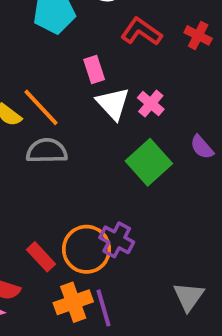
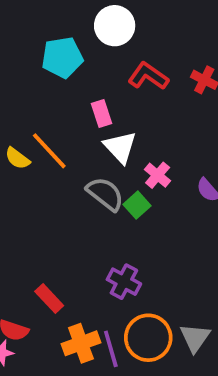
pink cross: (151, 104) -> (158, 175), moved
gray semicircle: (47, 151) -> (105, 194), moved, turned 39
green square: (149, 162) -> (137, 205), moved, size x0.6
orange circle: (86, 249) -> (148, 338), moved

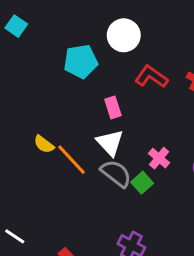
white triangle: (120, 147) -> (110, 143), moved
orange line: (49, 151) -> (72, 160), moved

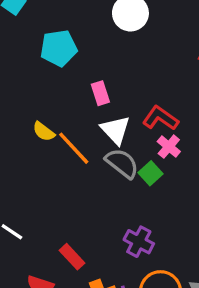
cyan pentagon: (81, 61) -> (59, 48), moved
red L-shape: (151, 77) -> (160, 118), moved
pink rectangle: (113, 107) -> (100, 93), moved

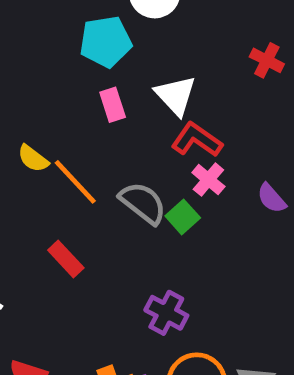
cyan pentagon: (59, 48) -> (106, 42), moved
white triangle: (115, 130) -> (176, 95), moved
red rectangle: (72, 257) -> (66, 259), moved

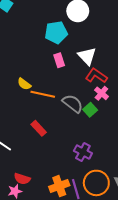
orange line: (75, 182) -> (43, 94), turned -35

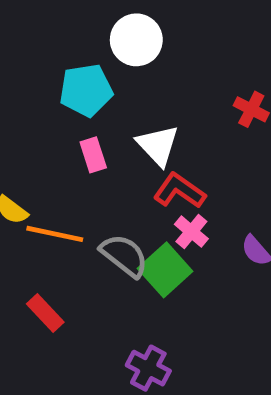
green square: (90, 110) -> (165, 270), size x1.5

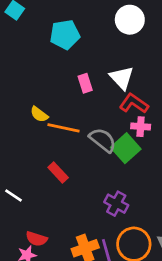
white circle: (136, 40) -> (130, 20), moved
cyan pentagon: (86, 90) -> (65, 35), moved
pink cross: (191, 232) -> (141, 127), turned -36

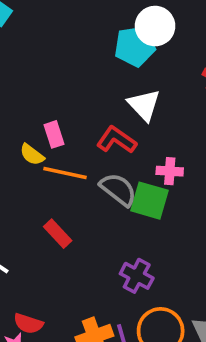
cyan pentagon: (65, 35) -> (135, 46), moved
pink rectangle: (85, 83) -> (54, 134), moved
red L-shape: (134, 104) -> (116, 140), moved
green square: (126, 148) -> (150, 201), turned -32

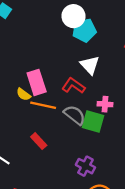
white circle: (155, 26) -> (73, 16), moved
pink rectangle: (54, 134) -> (37, 82), size x1.6

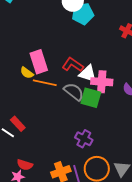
white triangle: (90, 65) -> (88, 74), moved, turned -30
pink cross: (105, 104) -> (102, 82), size x1.5
red rectangle: (39, 141) -> (18, 124), moved

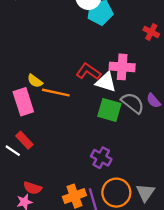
pink rectangle: (39, 62) -> (23, 102), moved
pink cross: (102, 82) -> (122, 67), moved
gray semicircle: (74, 92) -> (133, 103), moved

